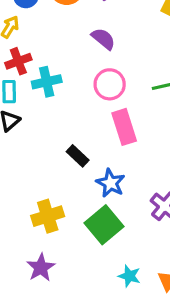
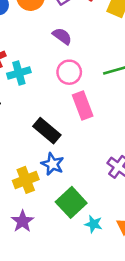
black rectangle: (78, 156) -> (47, 131), size x1.5
blue star: (111, 183) -> (53, 164), moved
green square: (104, 225) -> (71, 202), moved

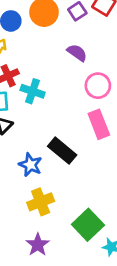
pink circle: (69, 72) -> (98, 86), moved
cyan cross: (19, 73) -> (33, 91), turned 35
blue star: (53, 164) -> (30, 165), moved

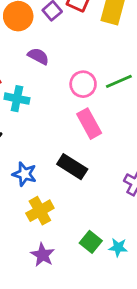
purple semicircle: (77, 53) -> (38, 56), moved
black rectangle: (62, 151) -> (72, 167), moved
green square: (88, 225) -> (91, 242), moved, size x0.7

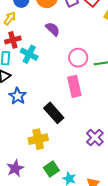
blue star: (24, 174) -> (18, 96), moved
yellow cross: (40, 211) -> (38, 139), moved

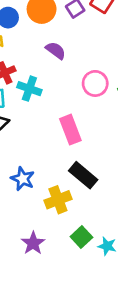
pink rectangle: (74, 86) -> (70, 130), moved
blue star: (18, 96) -> (23, 179), moved
black rectangle: (54, 113) -> (83, 175), moved

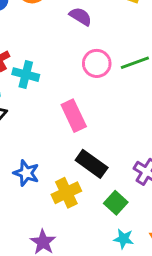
purple semicircle: (56, 50) -> (81, 16), moved
green square: (81, 237) -> (116, 203), moved

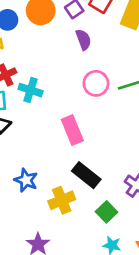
purple semicircle: (81, 16) -> (83, 40), turned 35

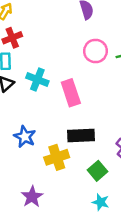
cyan cross: (30, 90) -> (37, 80), moved
black rectangle: (86, 175) -> (81, 135), turned -45

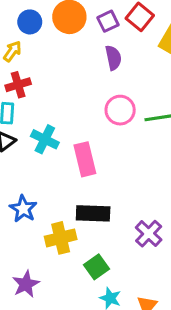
green square: (98, 171) -> (97, 267), moved

